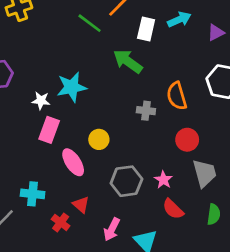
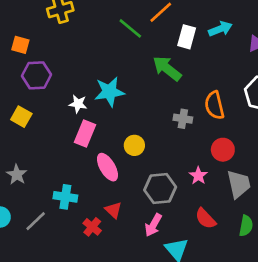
pink star: (163, 180) -> (198, 176), moved
pink arrow: (112, 229) -> (153, 225), moved

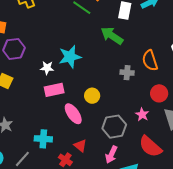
pink rectangle: (85, 134) -> (54, 90), turned 60
red semicircle: (206, 219) -> (150, 146), size x1.4

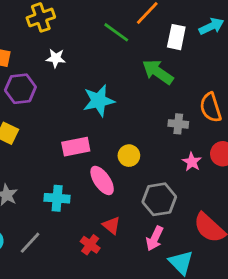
white star: (47, 68) -> (56, 58), moved
pink star: (142, 114) -> (192, 162), moved
cyan cross: (43, 139) -> (57, 198), moved

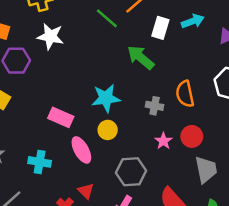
white star: (56, 58) -> (50, 36), size x1.5
cyan star: (99, 101) -> (106, 98), moved
pink rectangle: (76, 147) -> (61, 117), turned 30

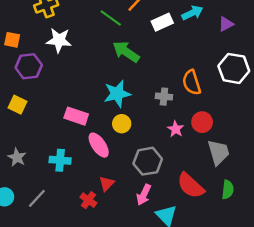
white rectangle: (160, 28) -> (162, 22), turned 54
green arrow: (141, 57) -> (126, 52), moved
red triangle: (86, 191) -> (107, 184), turned 35

